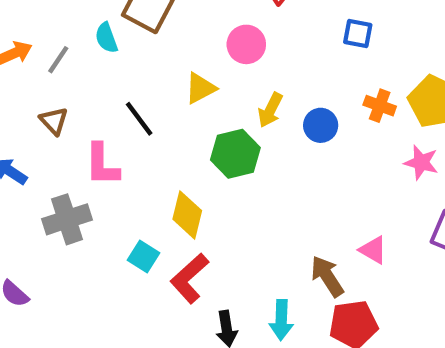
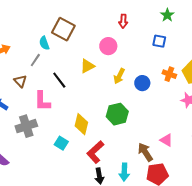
gray line: (58, 60) -> (35, 60), moved
green hexagon: (235, 154) -> (117, 114), moved
red L-shape: (189, 278) -> (95, 152), moved

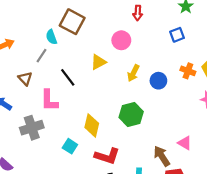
blue square: (159, 41) -> (177, 35), turned -32
red L-shape: (95, 152) -> (107, 156), turned -120

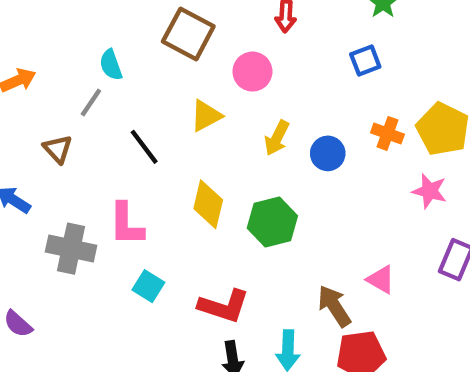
brown square: (72, 22) -> (188, 34), moved
pink L-shape: (49, 100) -> (126, 224), moved
yellow diamond: (92, 125) -> (208, 204), moved
gray cross: (32, 128) -> (71, 249), turned 30

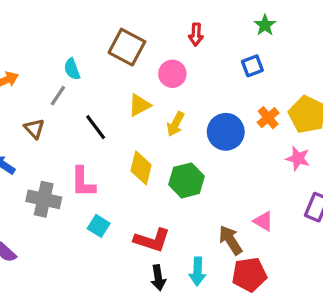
orange cross: (387, 133) -> (268, 118), turned 30
yellow arrow: (277, 138) -> (176, 124), moved
blue circle: (328, 153) -> (226, 132), size x1.5

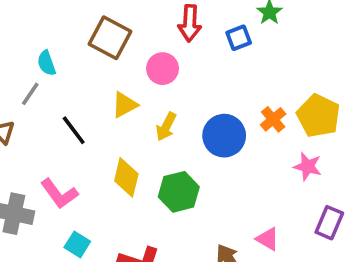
red arrow: (196, 35) -> (190, 23), size x1.4
blue square: (252, 66) -> (239, 38), moved
pink L-shape: (83, 182) -> (59, 194), turned -36

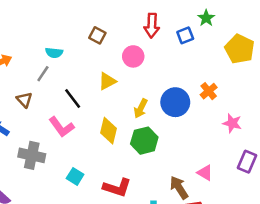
brown square: (110, 38) -> (97, 35), size x0.6
cyan semicircle: (47, 63) -> (54, 53), turned -63
yellow pentagon: (318, 116) -> (240, 49), moved
yellow arrow: (166, 127) -> (141, 108), moved
pink L-shape: (59, 194) -> (61, 127), moved

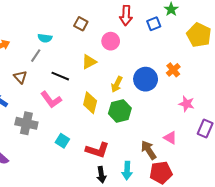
black line: (73, 98) -> (60, 76), turned -30
pink star: (232, 123) -> (187, 104), moved

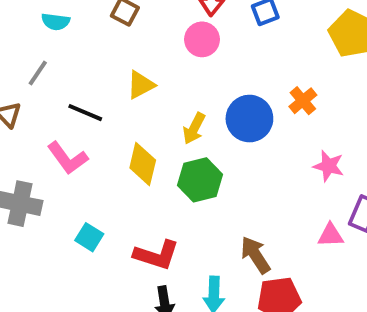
cyan semicircle: (45, 38) -> (56, 22), moved
pink circle: (111, 41) -> (202, 39), moved
pink triangle: (170, 138) -> (331, 235), moved, turned -32

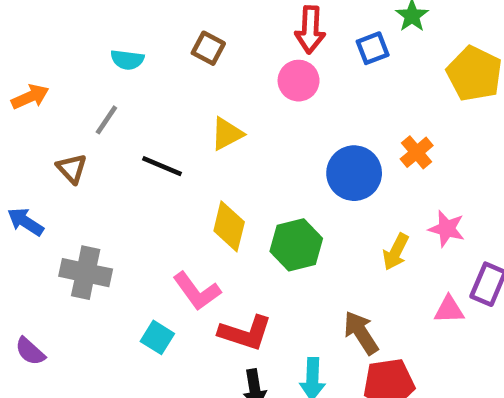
yellow arrow: (194, 128) -> (396, 252), moved
pink L-shape: (68, 158) -> (197, 291), moved
cyan square: (89, 237) -> (157, 337), moved

